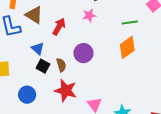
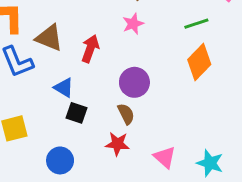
brown semicircle: (61, 65) -> (126, 114), moved
red star: (66, 90) -> (117, 144), size x0.7

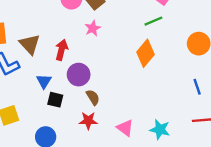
green line: (196, 24) -> (153, 21), moved
brown triangle: (49, 38) -> (30, 44), turned 30
purple circle: (134, 82) -> (79, 75), moved
blue triangle: (64, 88) -> (44, 81), turned 35

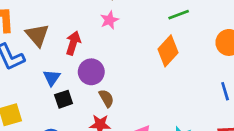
black square: (55, 100) -> (64, 99), turned -35

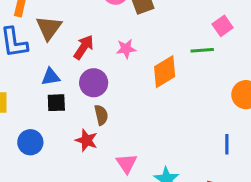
pink star: (109, 20) -> (126, 49), moved
orange diamond: (168, 51) -> (165, 72), moved
blue triangle: (52, 78) -> (51, 77), turned 30

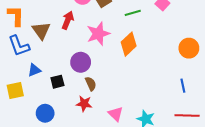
red arrow: (84, 47) -> (68, 20), moved
pink star: (126, 49) -> (98, 34), size x1.6
green line: (202, 50) -> (133, 13), moved
blue triangle: (51, 77) -> (34, 70), moved

